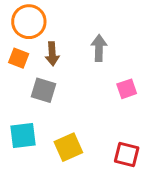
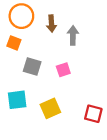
brown arrow: (52, 54) -> (51, 24), moved
pink square: (127, 89) -> (63, 70), moved

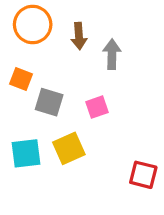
orange square: (14, 43) -> (21, 79), moved
yellow square: (50, 108) -> (69, 148), moved

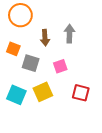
brown arrow: (79, 36) -> (45, 38), moved
cyan square: (26, 153) -> (16, 95), turned 30
red square: (143, 175) -> (81, 93), moved

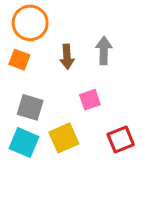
orange square: (13, 49) -> (19, 60), moved
gray square: (31, 63) -> (30, 107), moved
red square: (81, 93) -> (121, 140), turned -36

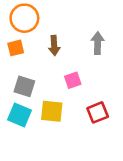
gray arrow: (104, 51) -> (98, 43), moved
orange square: (19, 60) -> (16, 48), turned -35
yellow square: (64, 138) -> (52, 111), turned 30

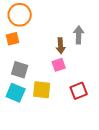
brown arrow: (54, 45) -> (61, 46), moved

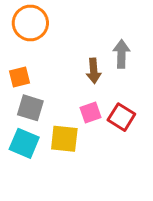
orange square: (13, 39) -> (20, 77), moved
pink square: (59, 65) -> (91, 112), moved
red square: (79, 91) -> (121, 117), moved, turned -36

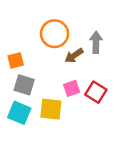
orange circle: (30, 23) -> (55, 34), moved
brown arrow: (94, 71) -> (74, 56), turned 60

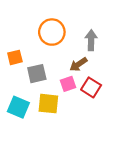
brown arrow: (74, 56) -> (78, 64), moved
gray square: (24, 85) -> (37, 74), moved, turned -30

